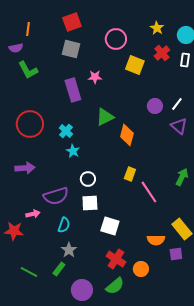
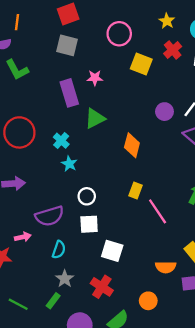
green triangle: (105, 117) -> (95, 119), moved
red cross: (116, 259) -> (102, 287), moved

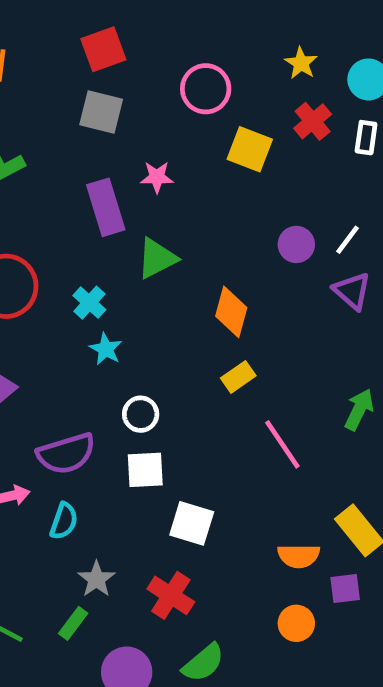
yellow rectangle: (135, 190) -> (238, 377), moved, turned 35
cyan semicircle: (59, 250) -> (64, 521), moved
orange circle: (148, 301) -> (296, 623), moved

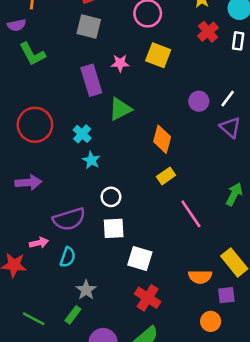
yellow square: (250, 149) -> (158, 55), moved
red cross: (171, 595) -> (148, 298), moved
orange circle: (296, 623) -> (211, 321), moved

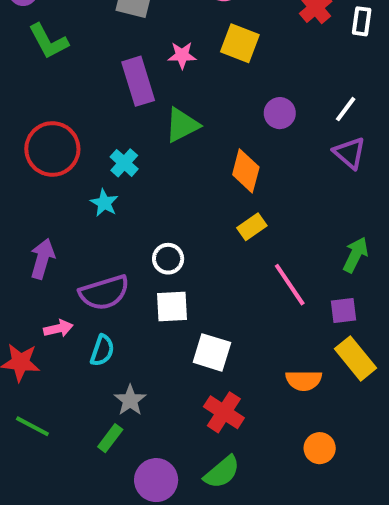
purple circle: (199, 101) -> (280, 113), moved
cyan star: (91, 160) -> (104, 203), moved
purple arrow: (28, 182) -> (42, 259), moved, turned -70
purple square: (226, 295) -> (344, 311), moved
green line: (34, 319) -> (32, 426), moved

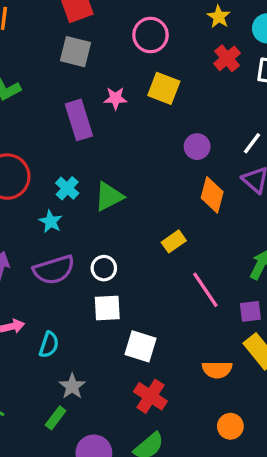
green triangle: (182, 125) -> (109, 197), moved
orange diamond: (246, 171) -> (212, 195), moved
purple semicircle: (104, 293) -> (54, 270), moved

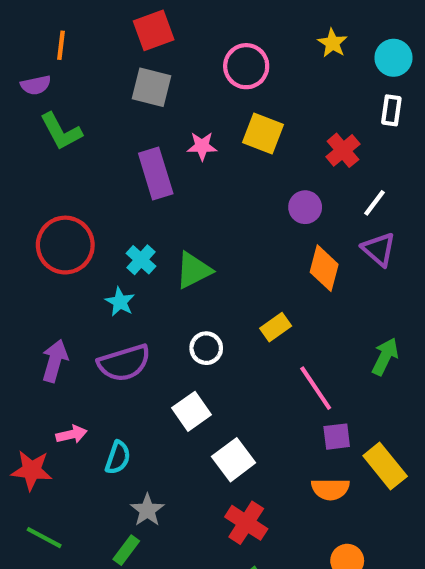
red cross: (227, 58) -> (343, 150), moved
white circle: (104, 268) -> (206, 348), moved
white square: (107, 308) -> (191, 411), turned -32
purple square: (250, 311) -> (337, 437), moved
white square: (140, 346) -> (234, 460), turned 36

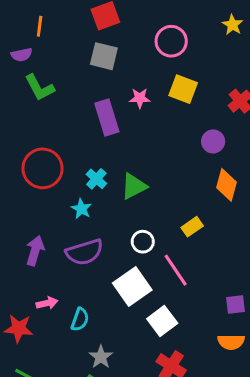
pink line: (316, 388) -> (176, 270), moved
white square: (191, 411) -> (132, 287), size x1.4

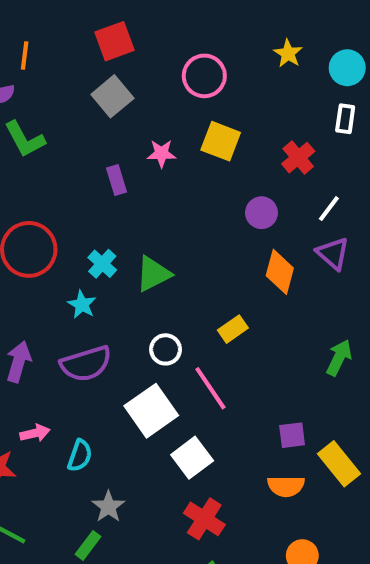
gray square: (104, 56) -> (112, 96), turned 36
purple rectangle: (107, 118) -> (117, 180), size x0.6

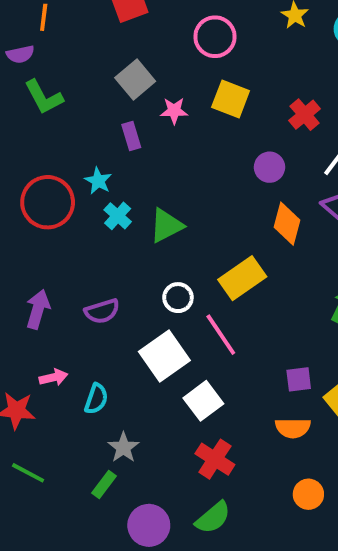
gray square: (112, 96) -> (135, 80), moved
cyan star: (82, 305) -> (98, 181), moved
yellow rectangle: (233, 329) -> (242, 278), size x1.6
purple semicircle: (86, 364) -> (102, 311), size x0.7

